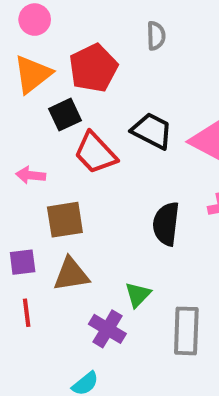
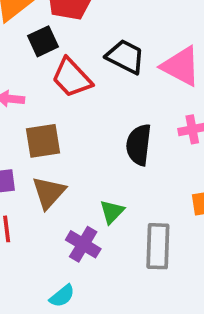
brown triangle: (71, 274) -> (49, 193), turned -39

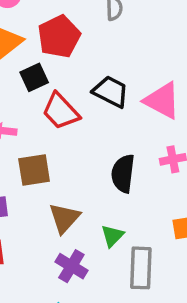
brown triangle: (49, 193) -> (64, 218), moved
green triangle: (112, 212) -> (112, 236), moved

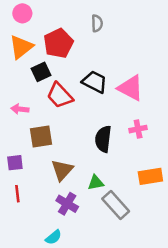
green triangle: (112, 236) -> (96, 183), turned 35
gray rectangle: (141, 268) -> (116, 205), turned -44

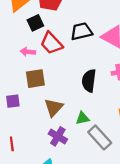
black trapezoid: (94, 82) -> (81, 31), turned -40
pink arrow: (20, 109) -> (28, 52), moved
red line: (17, 194) -> (12, 144), moved

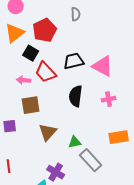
black square: (35, 23) -> (31, 53), turned -35
black semicircle: (89, 81) -> (76, 96), moved
purple cross: (58, 136) -> (56, 172), moved

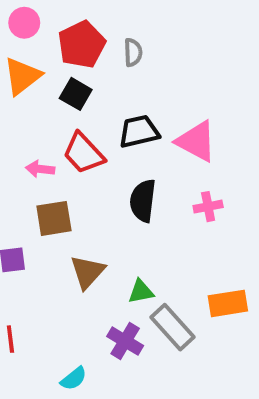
gray semicircle: (76, 14) -> (133, 52), moved
red pentagon: (45, 30) -> (82, 44), moved
black square: (31, 53) -> (76, 94), moved
orange rectangle: (119, 137) -> (228, 303), moved
purple cross: (56, 172) -> (125, 341), moved

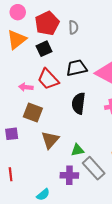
black square: (76, 94) -> (44, 49), turned 35
brown square: (54, 218) -> (33, 112), turned 30
purple cross: (125, 341) -> (69, 175), turned -30

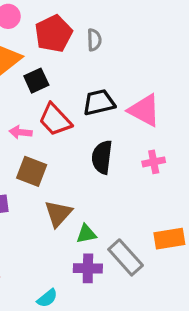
black square: (44, 49) -> (36, 81), moved
green triangle: (78, 150) -> (86, 234), moved

